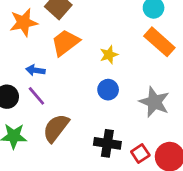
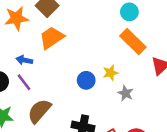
yellow star: (109, 55) -> (110, 73), moved
gray star: (154, 102) -> (126, 93), size x0.6

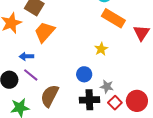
blue circle: (86, 80) -> (84, 74), moved
gray star: (126, 93) -> (107, 87), moved

